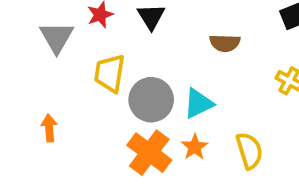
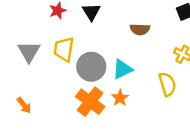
gray triangle: (57, 37) -> (29, 52), moved
orange arrow: (49, 128) -> (24, 105), moved, turned 147
yellow semicircle: (249, 151) -> (167, 84), moved

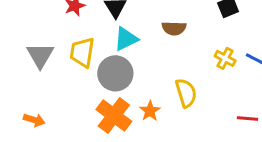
cyan triangle: (122, 69) -> (126, 39), moved
yellow semicircle: (167, 84) -> (186, 93), moved
orange arrow: (24, 105) -> (34, 120), turned -35

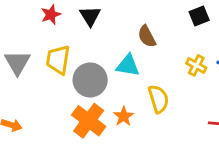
brown semicircle: (174, 28) -> (147, 36), turned 60
cyan triangle: (126, 39) -> (128, 65), moved, turned 35

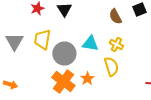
brown semicircle: (147, 36) -> (115, 16), moved
yellow cross: (196, 65) -> (116, 44), moved

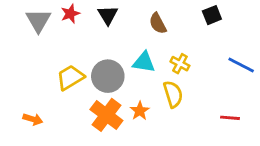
brown semicircle: (115, 16) -> (158, 23), moved
yellow trapezoid: (42, 40) -> (70, 78), moved, turned 50
gray triangle: (14, 42) -> (38, 21), moved

